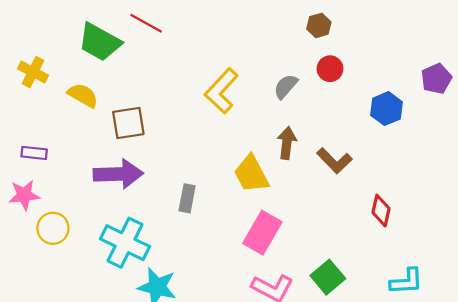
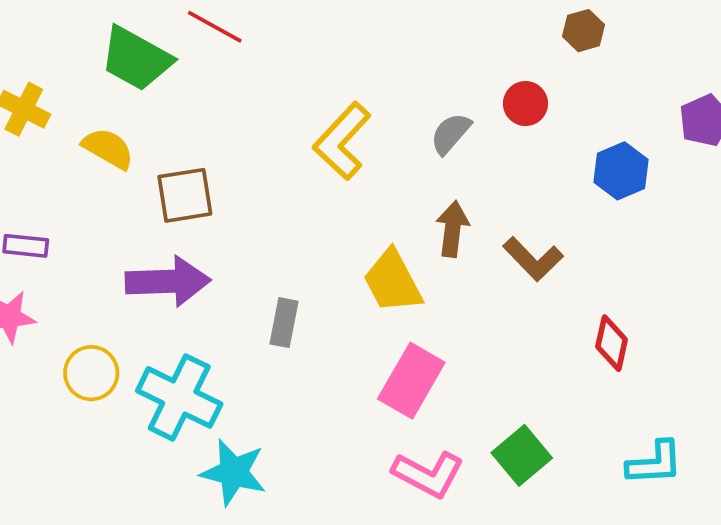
brown hexagon: (319, 25) -> (584, 31), moved
yellow circle: (53, 228) -> (91, 373), moved

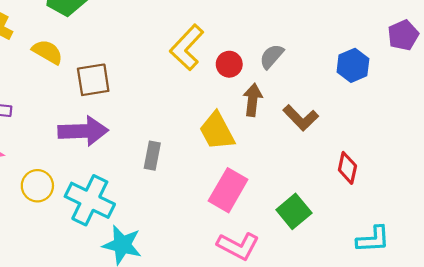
red circle: (525, 104) -> (229, 64), moved
gray semicircle: (451, 133) -> (272, 56), moved
green square: (522, 455) -> (294, 211), moved

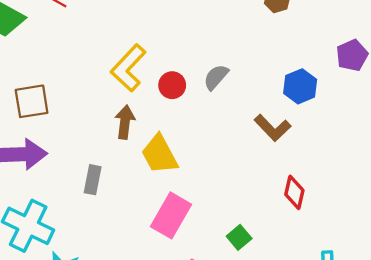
brown arrow: (253, 100) -> (125, 122), moved
brown L-shape: (301, 118) -> (272, 128), moved
green square: (294, 211) -> (239, 237), size x0.7

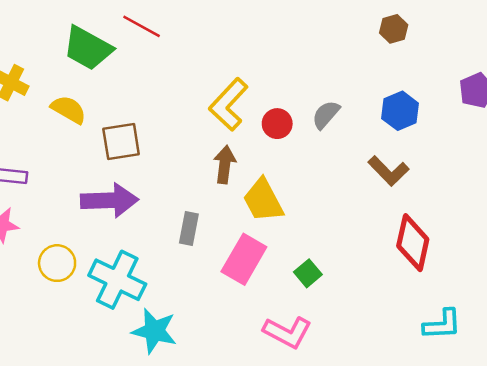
blue hexagon: (300, 86) -> (400, 111), moved
red diamond: (294, 192) -> (413, 243), size x1.5
pink rectangle: (171, 215) -> (244, 259), moved
green square: (239, 237) -> (308, 273), moved

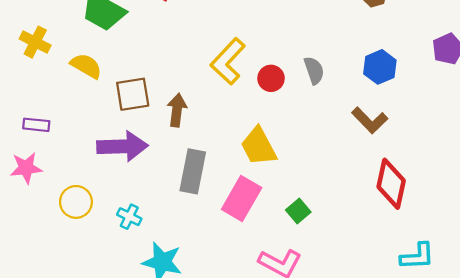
gray semicircle: (326, 115) -> (314, 70), turned 120
brown arrow: (225, 165) -> (177, 110), moved
gray rectangle: (189, 229) -> (193, 171), size x1.5
cyan cross: (117, 280) -> (129, 217), size x0.5

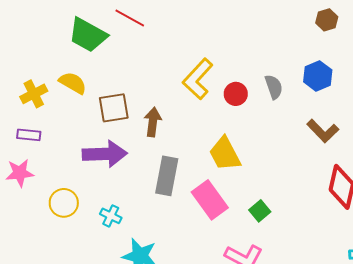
yellow cross: (35, 42) -> (34, 94), moved, turned 36
blue hexagon: (380, 67) -> (318, 76), moved
pink rectangle: (242, 199) -> (210, 200), turned -66

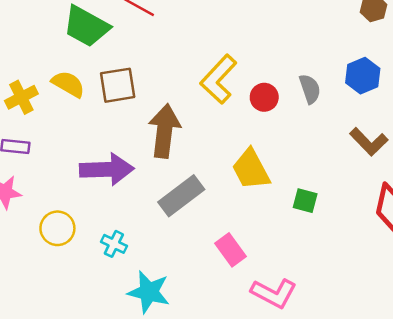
brown square: (114, 108) -> (118, 85), moved
brown arrow: (153, 122) -> (164, 131), size x1.5
gray rectangle: (167, 176) -> (181, 196), turned 42
pink rectangle: (210, 200) -> (231, 250), moved, size x0.7
green square: (260, 211) -> (305, 201), moved, turned -35

